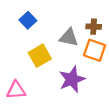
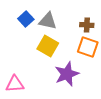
gray triangle: (69, 37) -> (48, 21), moved
yellow square: (40, 56) -> (48, 46), moved, turned -30

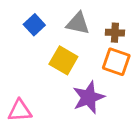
gray triangle: (48, 21) -> (78, 23), moved

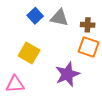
blue square: (34, 25) -> (35, 16), moved
yellow square: (63, 60) -> (29, 53), moved

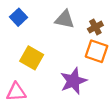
blue square: (35, 16) -> (18, 17), moved
brown cross: (88, 25) -> (95, 27), turned -32

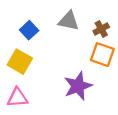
blue square: (18, 17) -> (29, 30), moved
yellow square: (32, 58) -> (20, 62), moved

